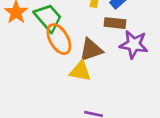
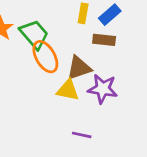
purple star: (134, 44) -> (103, 89), moved

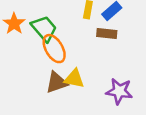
brown triangle: (79, 68) -> (57, 82), moved
purple star: (103, 89) -> (119, 91), moved

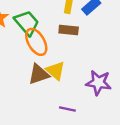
brown rectangle: (107, 34) -> (69, 30), moved
yellow triangle: (74, 79) -> (55, 71), turned 30

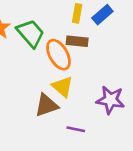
orange ellipse: (36, 42) -> (58, 55), moved
brown triangle: (39, 74) -> (46, 105), moved

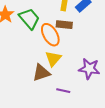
yellow triangle: (62, 87) -> (53, 59), turned 30

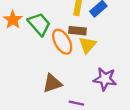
yellow triangle: (53, 59) -> (87, 45), moved

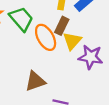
brown rectangle: (78, 31) -> (62, 26), turned -70
purple star: (105, 79) -> (91, 57), moved

